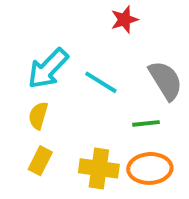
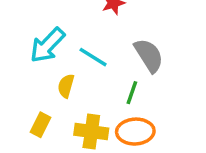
yellow semicircle: (38, 116) -> (66, 86), moved
green line: (146, 123) -> (132, 93), turned -65

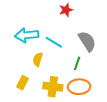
cyan arrow: (47, 45) -> (27, 35), turned 40

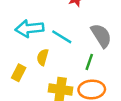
yellow rectangle: (23, 83) -> (19, 73), moved

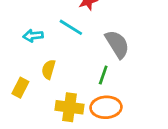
cyan arrow: (29, 28) -> (33, 36), size x0.6
cyan line: (62, 37) -> (71, 27), moved

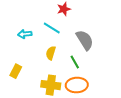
yellow semicircle: (48, 69) -> (51, 53), moved
green line: (103, 75) -> (75, 62), turned -48

